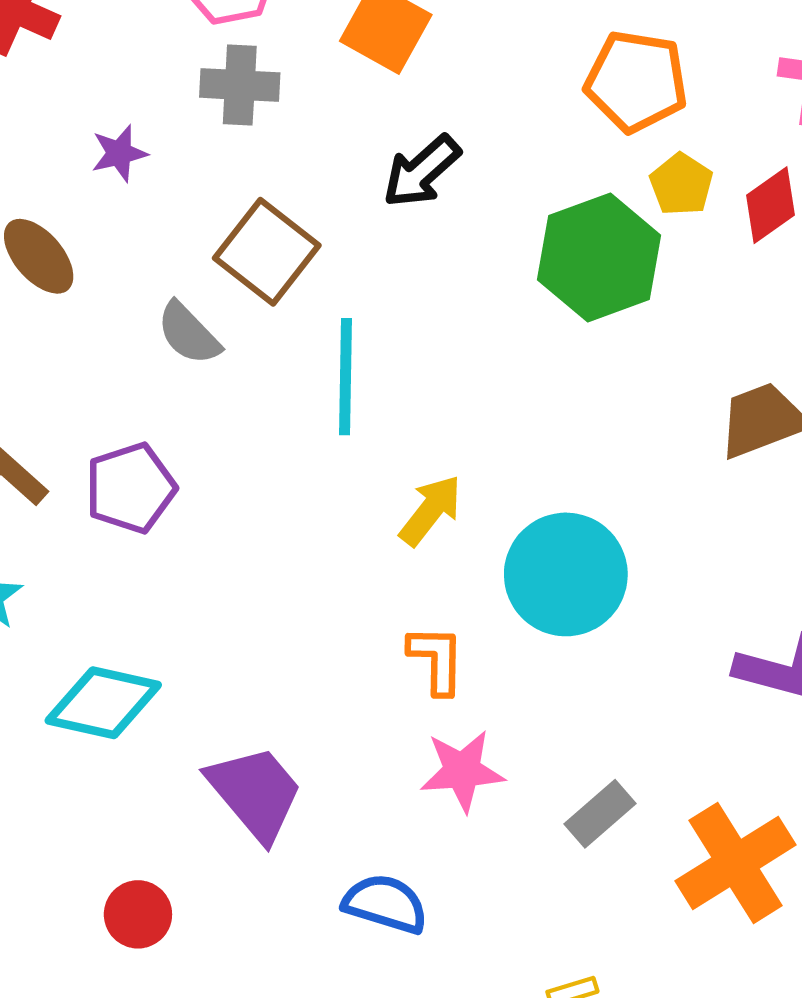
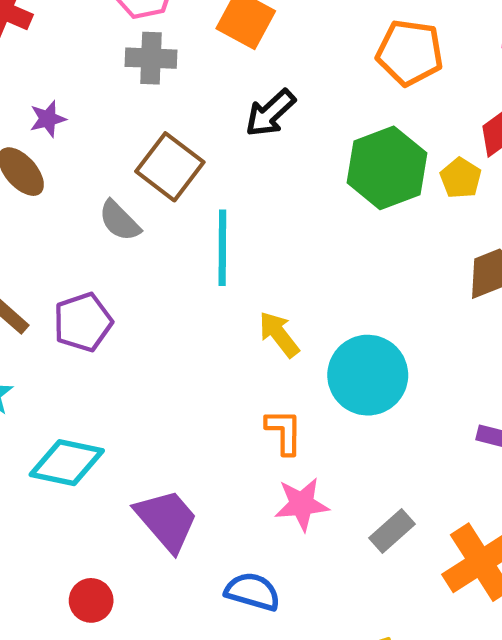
purple star: (119, 153) -> (48, 119), moved
yellow pentagon: (681, 184) -> (461, 178), moved
yellow arrow: (431, 510) -> (279, 334), turned -75

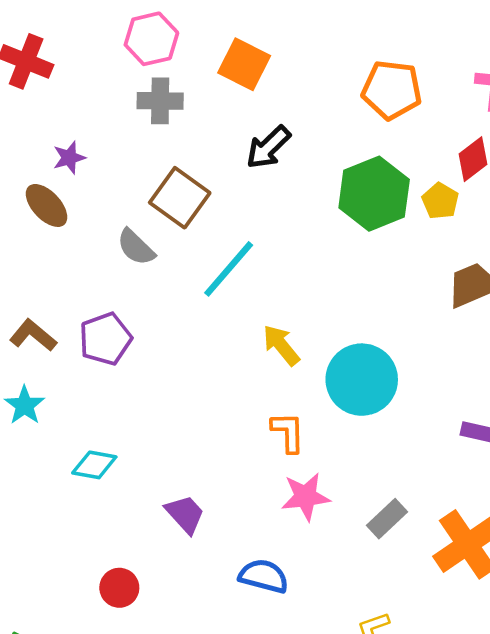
cyan line: (222, 248) -> (229, 269), turned 42
cyan diamond: (67, 463) -> (94, 465), size x0.7
purple trapezoid: (167, 520) -> (185, 514), size x0.7

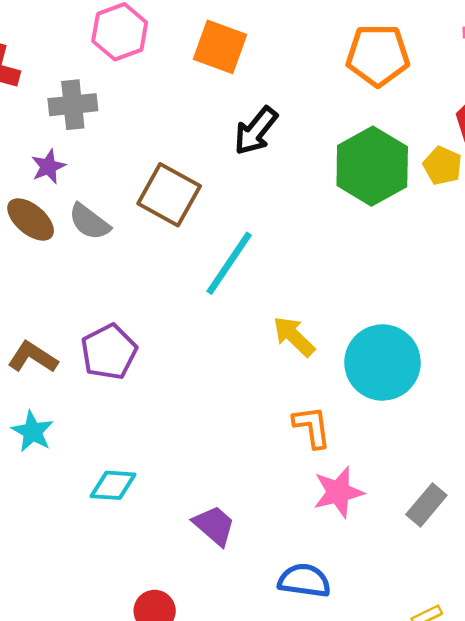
gray cross: (160, 101) -> (73, 105), moved
gray semicircle: (136, 247) -> (89, 222), moved

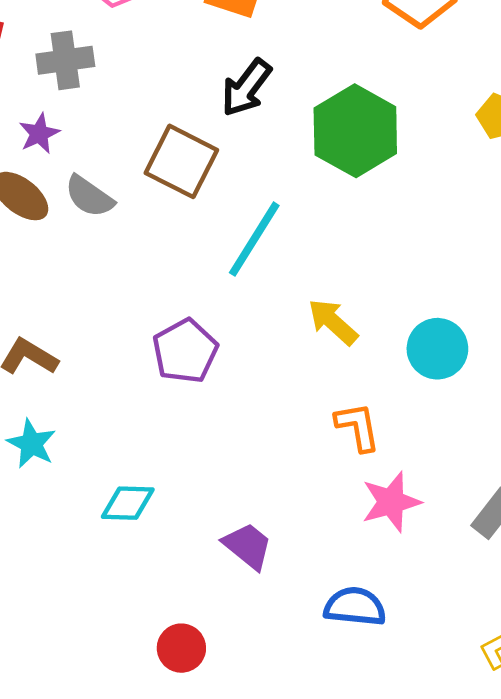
black arrow: (256, 131) -> (246, 88), moved
green hexagon: (372, 166) -> (355, 131), moved
purple pentagon: (109, 352) -> (185, 351), moved
cyan circle: (382, 362) -> (437, 349), size x0.7

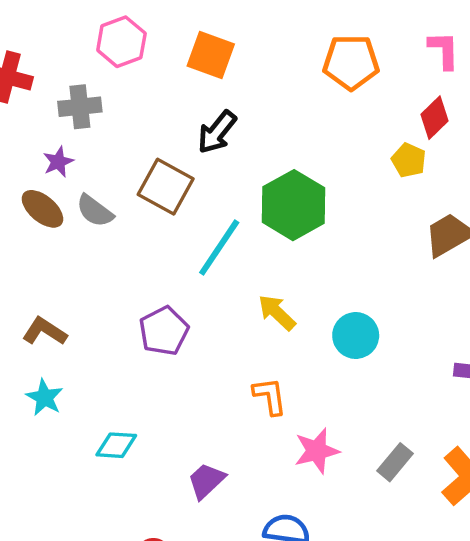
green hexagon: (355, 131) -> (293, 205), moved
orange L-shape: (358, 427) -> (270, 396), moved
purple trapezoid: (248, 546) -> (206, 481), turned -84

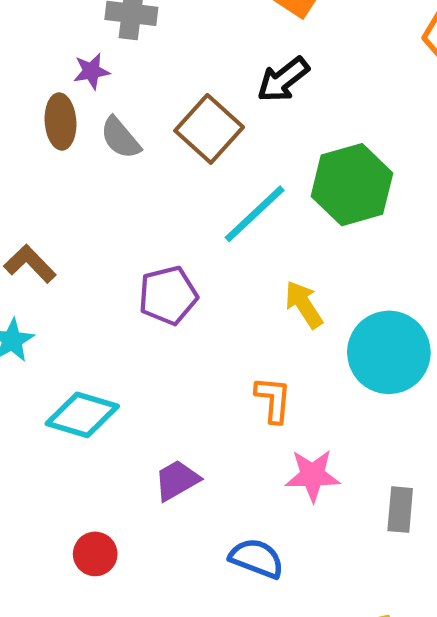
brown ellipse: (42, 209) -> (61, 122), turned 33
cyan circle: (356, 335) -> (389, 352), size x1.5
cyan diamond: (116, 445) -> (82, 415), size x1.4
gray rectangle: (395, 462) -> (400, 510), turned -48

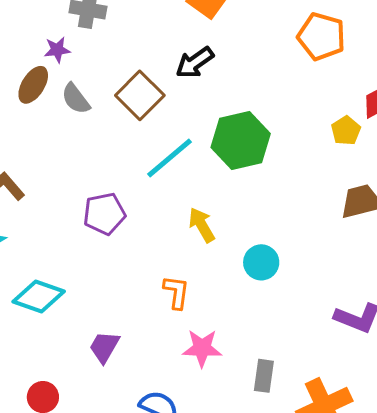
brown ellipse: (61, 122) -> (33, 85), turned 33
cyan circle: (389, 352) -> (261, 262), size x0.6
purple trapezoid: (177, 480) -> (104, 347), turned -33

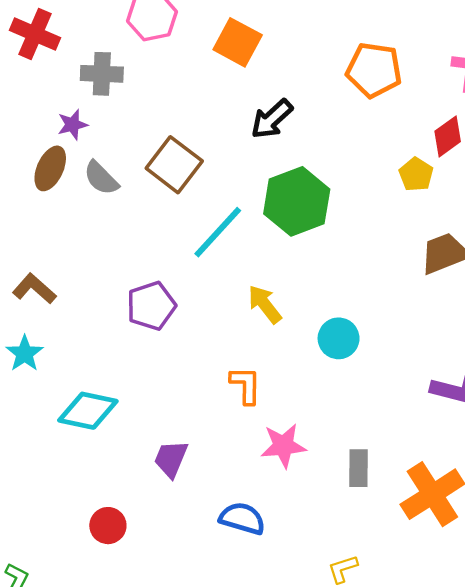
black arrow: (195, 63) -> (272, 119), moved

